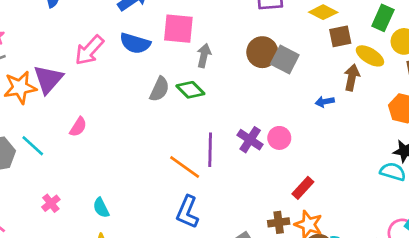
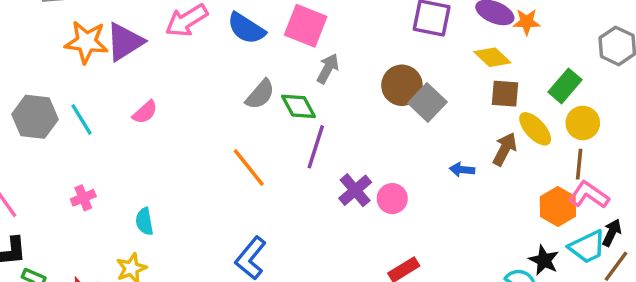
purple line: (210, 150) -> (316, 147), moved
orange line: (185, 167) -> (249, 168), moved

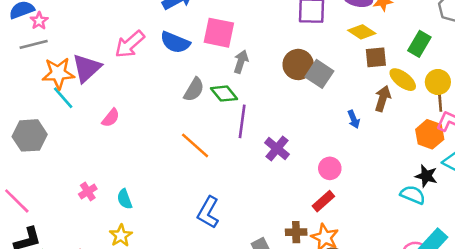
cyan line: (81, 119) -> (63, 98), moved
yellow circle: (583, 123) -> (438, 82), moved
blue arrow: (462, 170) -> (354, 119), turned -108
pink cross: (83, 198) -> (88, 191), moved
pink circle: (392, 199) -> (330, 168), moved

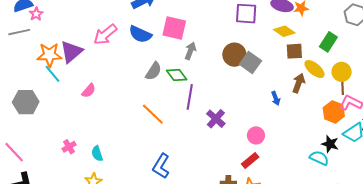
gray line: (34, 44) -> (19, 32), moved

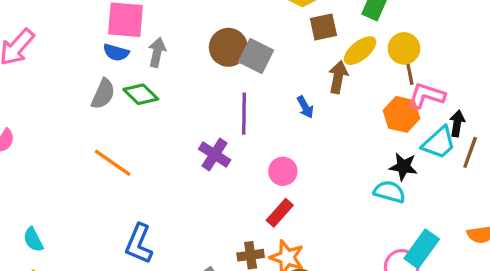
blue semicircle: (140, 34) -> (116, 52), moved, size x0.7
yellow ellipse: (315, 69) -> (360, 51), turned -70
purple line: (190, 97) -> (244, 114), moved

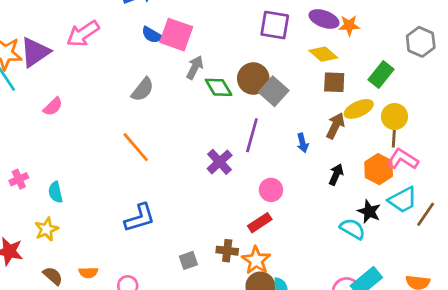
blue semicircle: (116, 52) -> (152, 35), moved
green diamond: (141, 94) -> (219, 87), moved
black arrow: (457, 123) -> (336, 175), moved
blue L-shape: (139, 244) -> (140, 218), turned -144

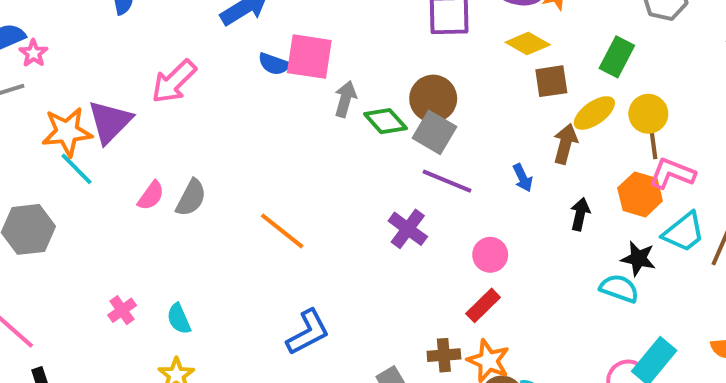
gray semicircle: (143, 90) -> (191, 198), moved
gray square: (274, 91) -> (434, 132), moved
purple line: (252, 135) -> (447, 181), turned -72

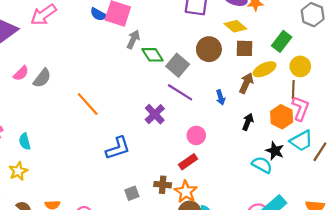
brown circle: (433, 99) -> (209, 49), moved
yellow circle: (648, 114) -> (300, 66), moved
pink L-shape: (672, 173) -> (300, 108), turned 80
blue L-shape: (308, 332) -> (118, 148), moved

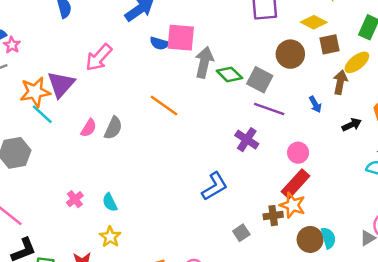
gray arrow: (133, 39) -> (204, 62), size x1.4
orange line: (88, 104) -> (164, 105), moved
black arrow: (248, 122) -> (352, 125), turned 56
red rectangle: (188, 162) -> (295, 184), size x1.4
orange star: (186, 192) -> (293, 205), moved

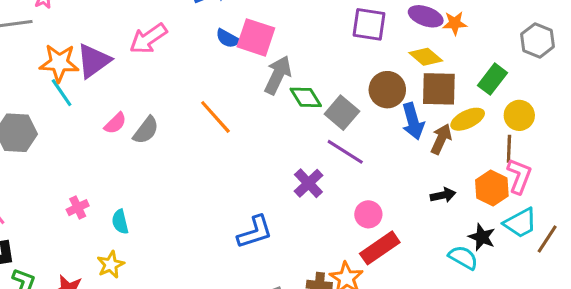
brown square: (329, 44) -> (439, 89), size x1.4
blue arrow: (315, 104) -> (413, 121), moved, size x1.6
red rectangle: (295, 184) -> (380, 248), moved

